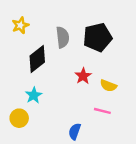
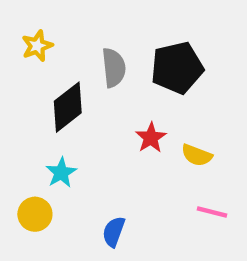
pink line: (102, 111) -> (212, 212), moved
blue semicircle: (75, 131) -> (114, 232), moved

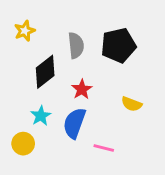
red star: (151, 138) -> (82, 89), moved
pink line: (212, 212) -> (104, 148), moved
blue semicircle: (114, 232) -> (74, 123), moved, size x1.5

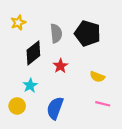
black pentagon: (118, 45) -> (88, 33), turned 30
blue semicircle: (74, 123) -> (55, 108), moved
pink line: (104, 148) -> (103, 104), moved

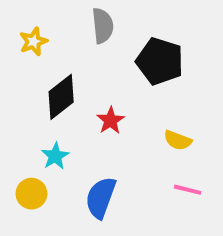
gray semicircle: (56, 33) -> (103, 26), moved

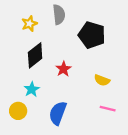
yellow star: (33, 41) -> (29, 24), moved

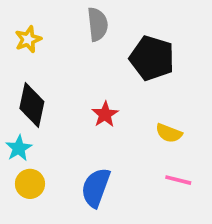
yellow star: (29, 24) -> (28, 39), moved
black diamond: (35, 55) -> (32, 105), moved, turned -40
cyan star: (32, 89) -> (19, 148), moved

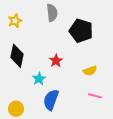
yellow semicircle: (169, 133) -> (90, 71), turned -40
cyan star: (19, 148) -> (39, 79), moved
yellow circle: (30, 184) -> (16, 109), moved

